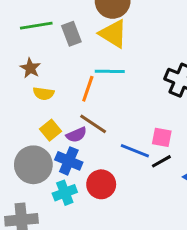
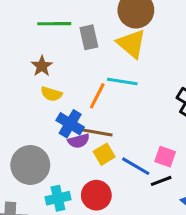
brown line: (93, 124) -> (97, 132), turned -32
yellow square: (50, 130) -> (104, 154), moved
blue cross: (69, 161) -> (70, 124), moved

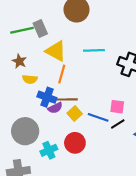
gray rectangle: (89, 37) -> (40, 28), moved
yellow triangle: (131, 44) -> (56, 51), moved
cyan line: (122, 81) -> (94, 50), moved

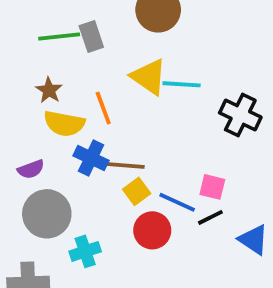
yellow triangle: (56, 51) -> (149, 77), moved
orange line: (62, 74) -> (103, 108), moved, turned -42
yellow semicircle: (30, 79) -> (64, 124), size x1.5
purple semicircle: (55, 108) -> (31, 169), moved
red circle: (75, 143) -> (152, 230), moved

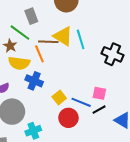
green line: (59, 37) -> (20, 33), moved, turned 45
cyan line: (182, 84) -> (81, 39), turned 72
brown line: (126, 165) -> (48, 42), moved

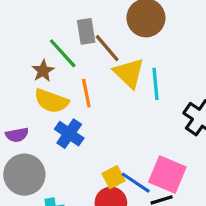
brown line: (48, 42) -> (107, 48), moved, turned 36
pink square: (99, 93) -> (167, 174), size x1.6
yellow square: (59, 97) -> (114, 177), moved

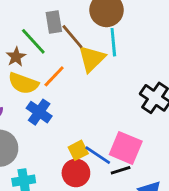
yellow triangle: (129, 73) -> (92, 59), turned 32
cyan line: (155, 84) -> (113, 42), moved
orange line: (86, 93) -> (54, 76), turned 55

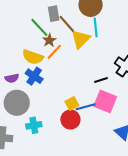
brown star: (16, 57) -> (49, 40), moved
blue cross: (39, 112) -> (34, 76), moved
blue line: (98, 155) -> (86, 107), turned -48
black line: (121, 170) -> (101, 80), moved

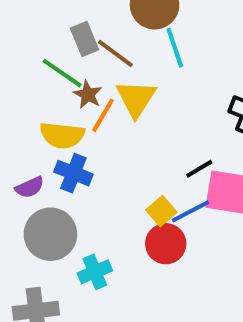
yellow triangle: (81, 39) -> (136, 98), moved
black line: (101, 80) -> (199, 169), moved

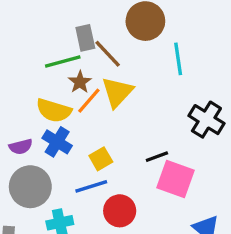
cyan line: (175, 48) -> (178, 59), moved
green line: (62, 73) -> (63, 61), turned -60
yellow square: (161, 211) -> (101, 159), moved
blue line: (190, 211) -> (91, 186), moved

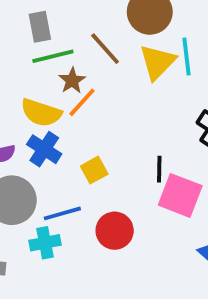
gray rectangle: (85, 38) -> (40, 27), moved
yellow triangle: (117, 92) -> (158, 62), moved
black line: (157, 157) -> (159, 169), turned -70
blue line: (91, 186) -> (62, 213), moved

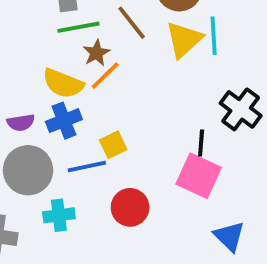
blue cross: (44, 149) -> (64, 121), turned 32
black line: (159, 169) -> (201, 143), moved
blue line: (62, 213) -> (87, 167), moved

